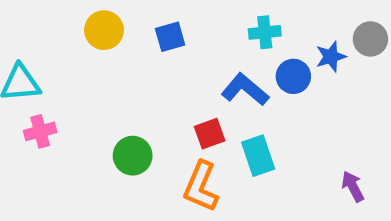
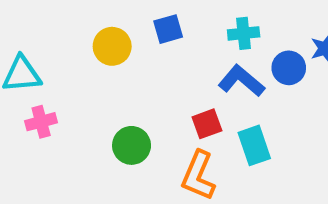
yellow circle: (104, 30) -> (112, 46), moved
cyan cross: (265, 32) -> (244, 33), moved

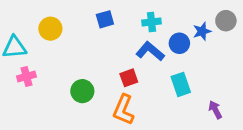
yellow circle: (112, 46) -> (50, 29), moved
cyan rectangle: (254, 145) -> (181, 84), moved

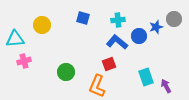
blue square: (105, 19) -> (83, 18), turned 32
red square: (129, 78) -> (109, 64), moved
cyan rectangle: (181, 84) -> (146, 77), moved

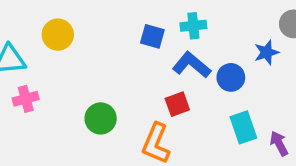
blue square: (83, 18) -> (152, 36), moved
blue star: (156, 27) -> (267, 52), moved
blue circle: (139, 36) -> (231, 77), moved

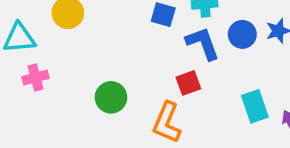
blue L-shape: (192, 65) -> (203, 43), turned 30
blue circle: (231, 77) -> (242, 34), moved

